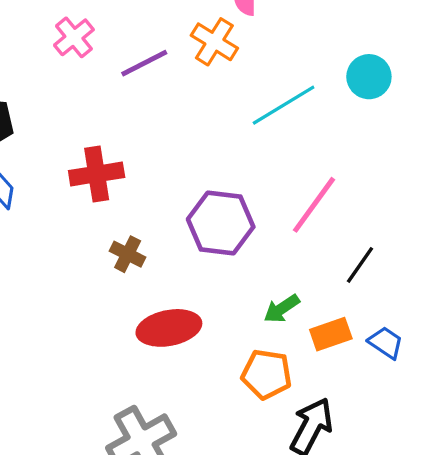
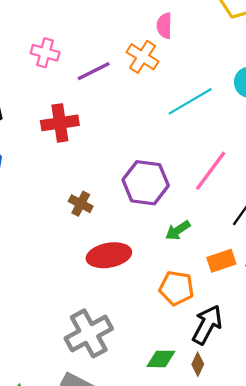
pink cross: (74, 37) -> (45, 53), turned -36
red cross: (97, 174) -> (60, 123), moved
green arrow: (282, 309) -> (178, 230), moved

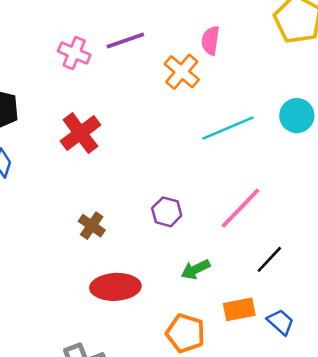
purple line: (94, 71) -> (125, 40), moved
red cross: (60, 123) -> (80, 133), turned -36
purple hexagon: (146, 183) -> (167, 212), size x0.6

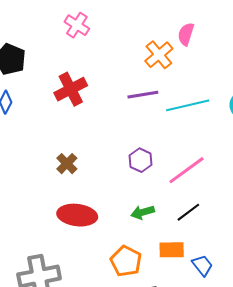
purple line: (125, 40) -> (143, 95), moved
purple hexagon: (167, 212) -> (141, 160), moved
black line: (269, 259) -> (188, 212), moved

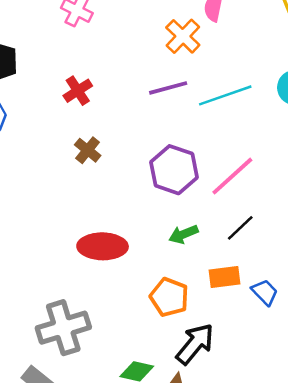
red cross: (71, 89) -> (78, 91), size x0.7
purple hexagon: (141, 160) -> (174, 170), size x1.6
brown cross: (67, 164) -> (88, 150), moved

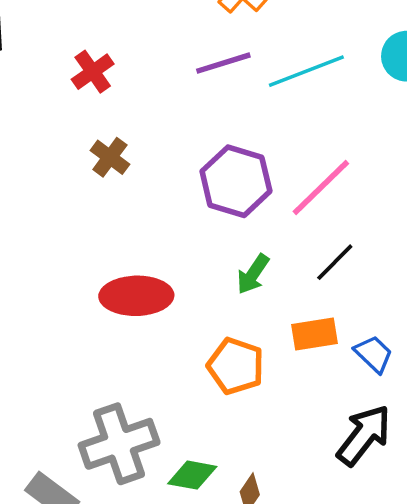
green arrow: (183, 234) -> (253, 274), turned -32
gray cross: (63, 328) -> (119, 444), moved
black arrow: (195, 344) -> (364, 435), moved

